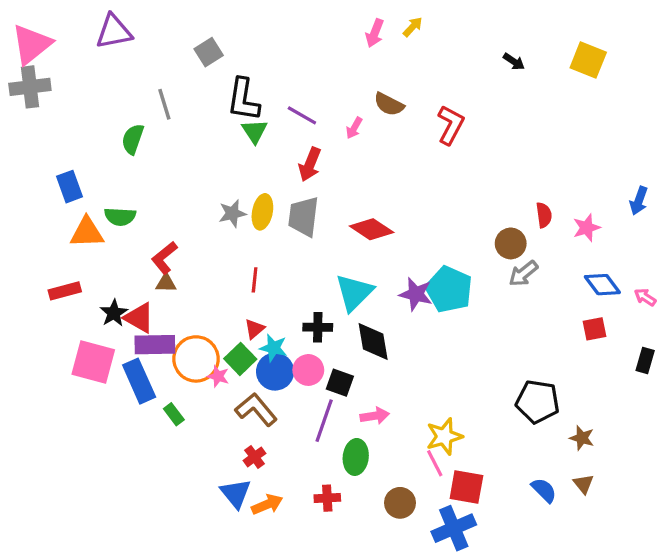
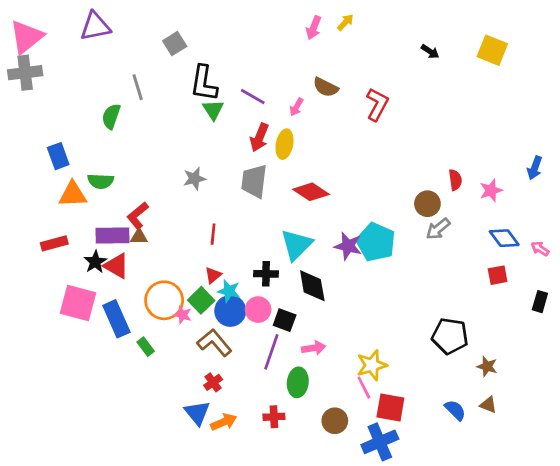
yellow ellipse: (262, 212) -> (285, 144), moved
purple rectangle: (155, 345) -> (112, 235), moved
brown triangle: (583, 484) -> (488, 405), turned -30

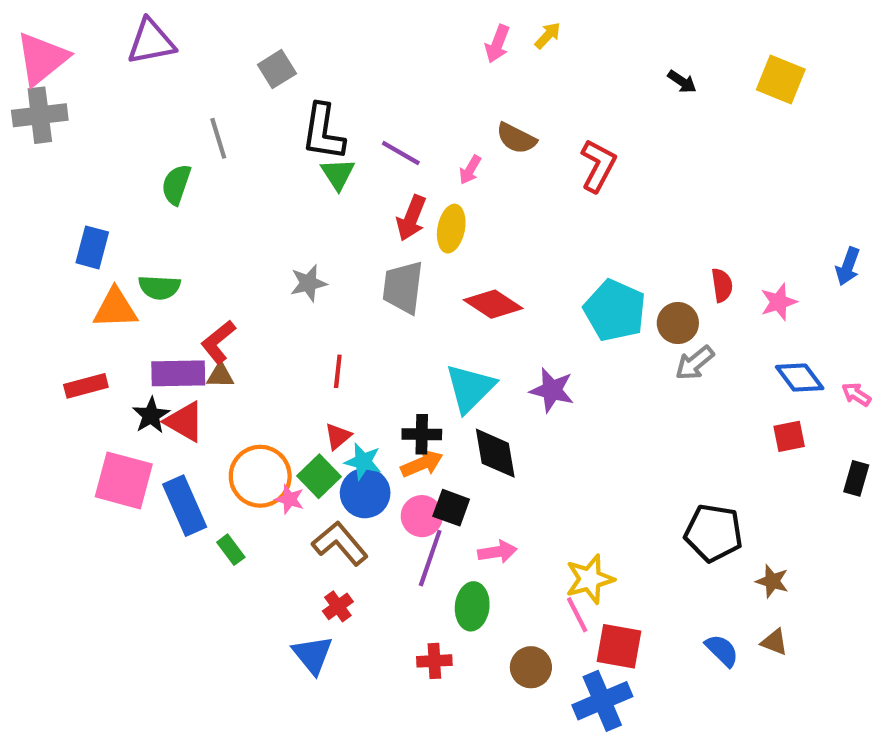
blue rectangle: (58, 156) -> (92, 247), turned 35
cyan pentagon: (376, 242) -> (615, 310), moved
pink circle: (258, 310) -> (422, 516), moved
orange arrow: (224, 422) -> (422, 464), moved

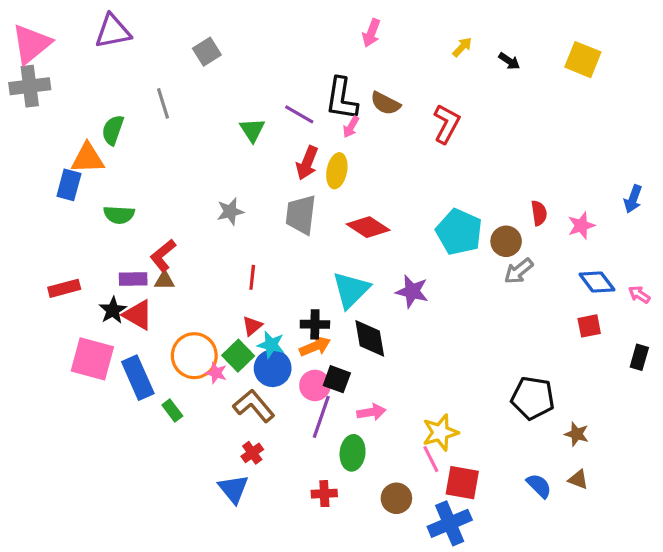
yellow arrow: (548, 35) -> (462, 47), moved
black L-shape: (323, 132) -> (342, 99), moved
green semicircle: (176, 184) -> (113, 130), moved
orange triangle: (115, 308) -> (88, 158), moved
purple rectangle: (178, 373) -> (133, 279), size x0.7

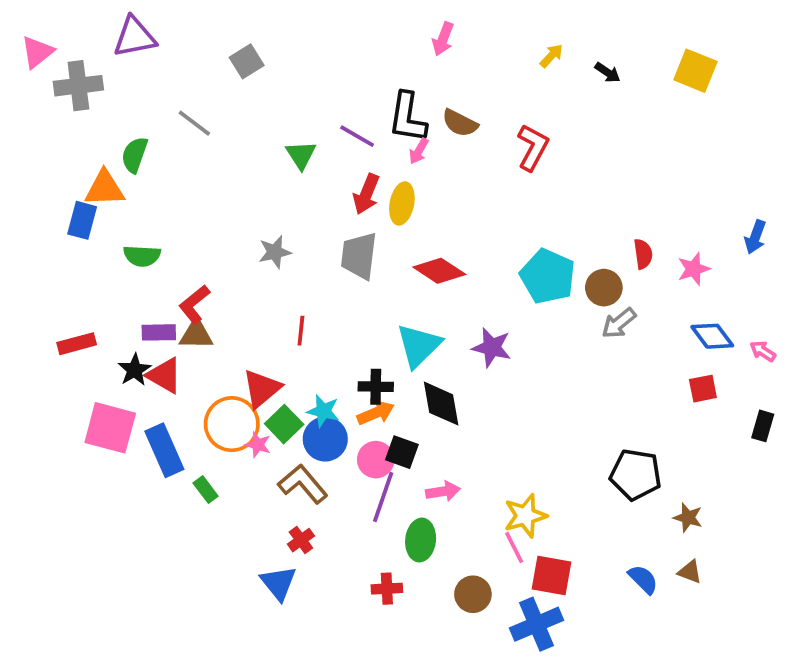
pink triangle: (31, 44) -> (37, 52), size x0.7
gray cross: (30, 86) -> (78, 86), moved
gray line: (163, 103) -> (194, 123), turned -36
brown triangle: (164, 280) -> (196, 334), size x1.4
red triangle: (252, 326) -> (262, 389), moved, size x1.6

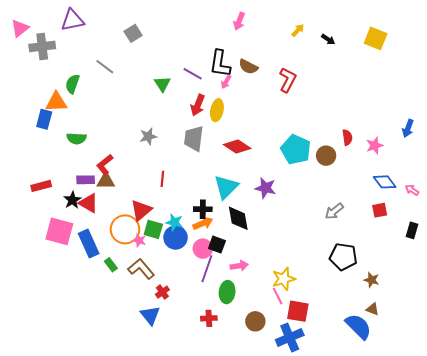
gray arrow: (619, 323) -> (334, 211), moved
green square: (284, 424) -> (153, 229), turned -30
brown L-shape: (303, 484) -> (141, 269), moved
blue semicircle: (643, 579) -> (358, 326), moved, size x1.6

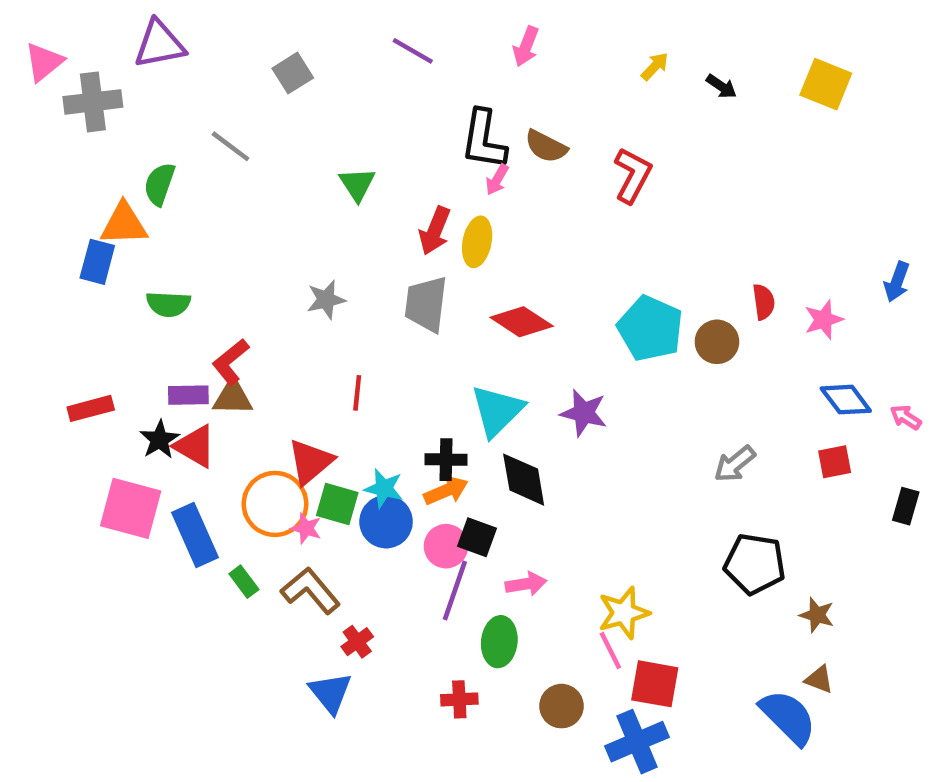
purple line: (193, 74) -> (413, 51), moved

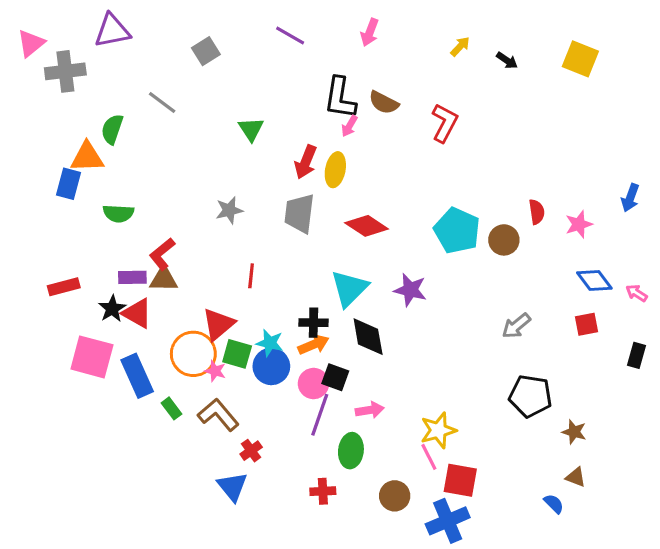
blue semicircle: (788, 717) -> (554, 504), size x0.5

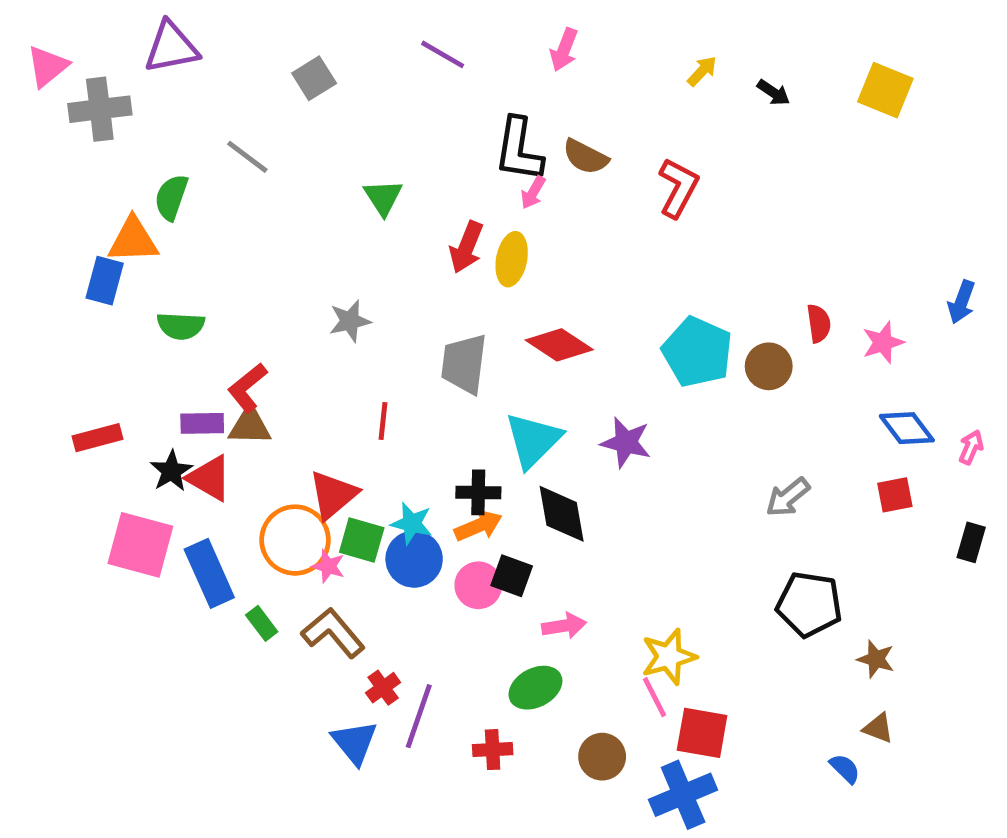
gray trapezoid: (299, 213) -> (464, 364), moved
pink arrow: (637, 293) -> (971, 447), turned 80
purple line: (320, 415) -> (419, 716), moved
green ellipse: (351, 451) -> (535, 688), turned 56

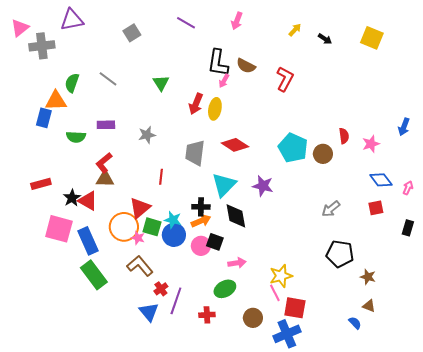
gray line: (247, 157) -> (108, 79), moved
purple rectangle: (202, 423) -> (106, 125), moved
green rectangle: (262, 623) -> (94, 275), moved, size x2.0

